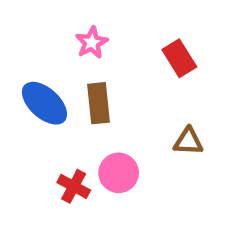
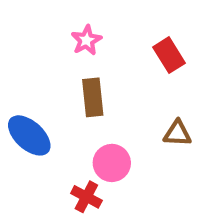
blue ellipse: (44, 103) -> (29, 135), moved
red cross: (74, 186) -> (86, 197), moved

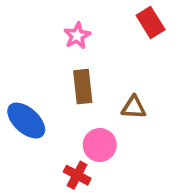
red rectangle: (169, 55) -> (151, 23), moved
brown triangle: (177, 133) -> (134, 107), moved

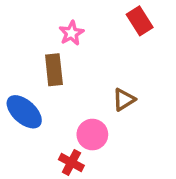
brown rectangle: (83, 87) -> (54, 70), moved
brown triangle: (134, 107) -> (124, 100), turned -35

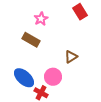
brown rectangle: (54, 70) -> (31, 40), turned -54
blue ellipse: (24, 112) -> (24, 78), moved

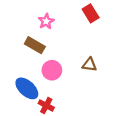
brown triangle: (71, 57) -> (89, 65), moved, turned 40
pink circle: (53, 77) -> (52, 70), moved

